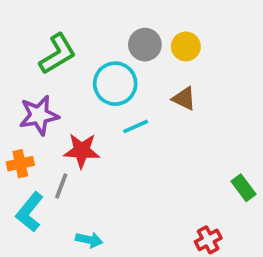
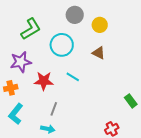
gray circle: (145, 45) -> (75, 15), moved
cyan line: (136, 126) -> (73, 77), moved, turned 56
gray line: (61, 186) -> (54, 109), moved

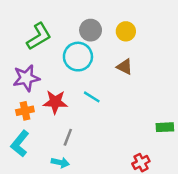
gray circle: (75, 15) -> (91, 30), moved
orange cross: (11, 88) -> (25, 111), moved
green rectangle: (131, 101) -> (165, 127), turned -56

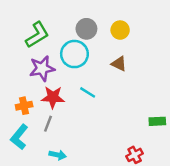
purple star: (26, 78) -> (42, 68), moved
gray line: (68, 137) -> (48, 124), moved

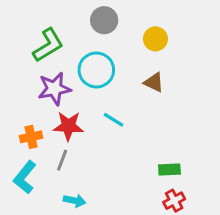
gray circle: (86, 29) -> (104, 20), moved
green rectangle: (157, 121) -> (169, 170), moved

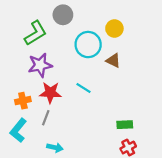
gray circle: (104, 20) -> (63, 15), moved
cyan circle: (96, 70) -> (88, 45), moved

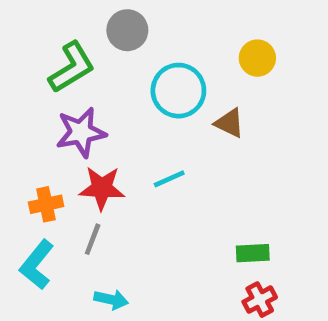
yellow circle: (114, 29) -> (257, 58), moved
cyan line: (84, 88) -> (169, 179), turned -56

